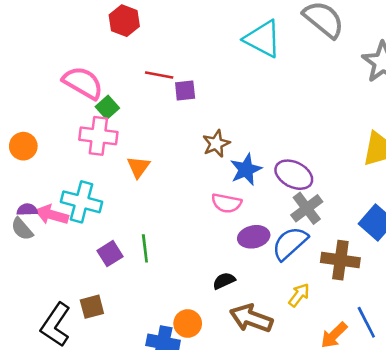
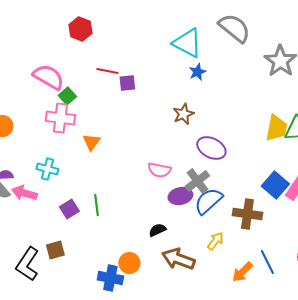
brown star: (216, 144) -> (183, 114), moved
blue star: (246, 169) -> (197, 72), moved, size x0.7
cyan cross: (82, 202) -> (47, 169), size x0.7
gray cross: (307, 208) -> (197, 181), moved
pink arrow: (52, 215) -> (24, 193), moved

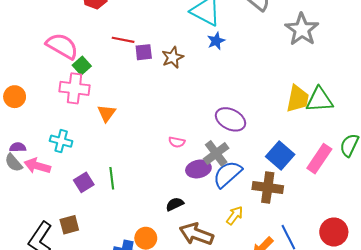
brown star: (183, 114) -> (173, 57), moved
pink semicircle: (159, 170) -> (177, 142), size x0.7
blue square: (275, 185) -> (280, 156), moved

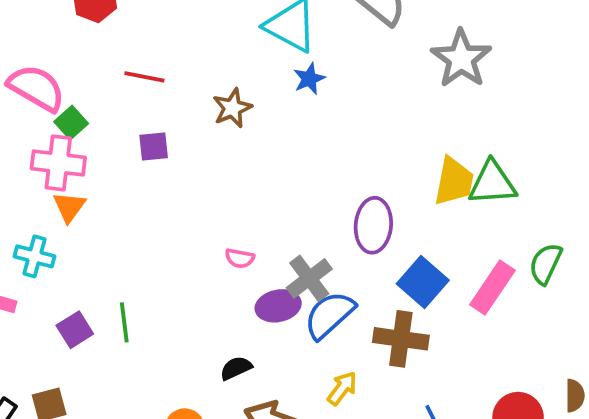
purple square: (144, 52) -> (154, 146), moved
orange triangle: (107, 113) -> (69, 207), moved
purple ellipse: (231, 119) -> (373, 225), moved, turned 68

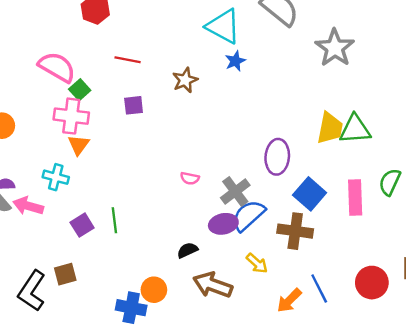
pink rectangle: (492, 288) -> (355, 198), turned -36
purple ellipse: (278, 306) -> (223, 224), moved
yellow arrow: (342, 388) -> (257, 263), turned 95

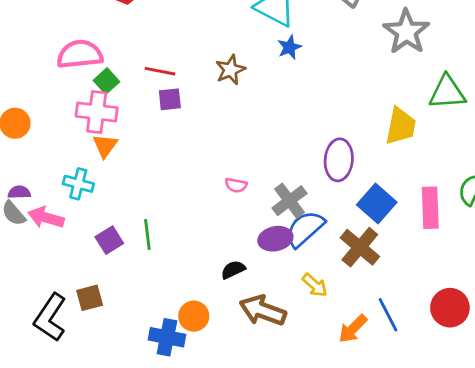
red line: (128, 60) -> (160, 71), moved
pink semicircle: (57, 67) -> (80, 54), turned -36
green triangle: (355, 129) -> (447, 92), moved
brown cross: (295, 231) -> (360, 247), turned 32

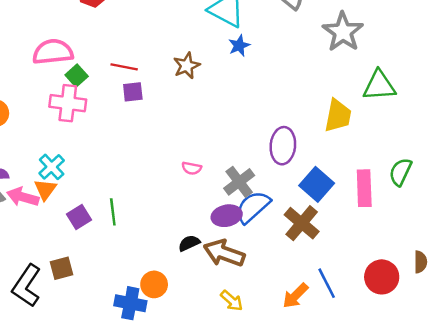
orange triangle: (105, 146) -> (45, 189), moved
cyan cross: (78, 184) -> (52, 167), turned 32
yellow arrow: (315, 285) -> (232, 301), moved
brown arrow: (263, 310) -> (224, 253), moved

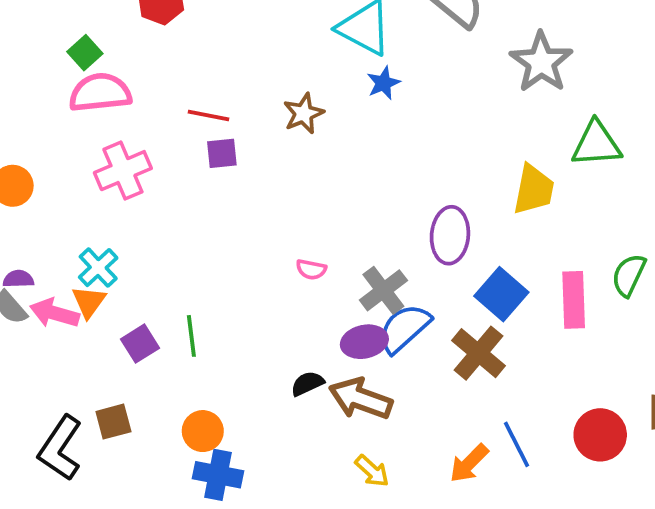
green square: (77, 76) -> (85, 53), moved
pink cross: (68, 103) -> (123, 171), turned -30
orange circle: (154, 284) -> (203, 431), moved

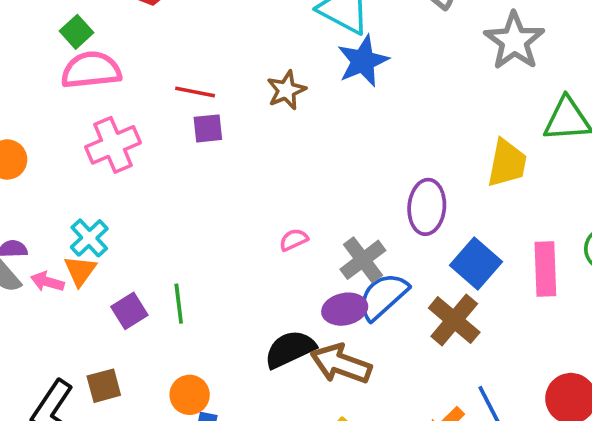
blue star: (383, 83) -> (363, 61), size x1.6
pink semicircle: (311, 269) -> (294, 240), turned 144
pink arrow: (54, 313) -> (47, 282), size x0.7
black semicircle: (307, 384) -> (290, 349), size x1.6

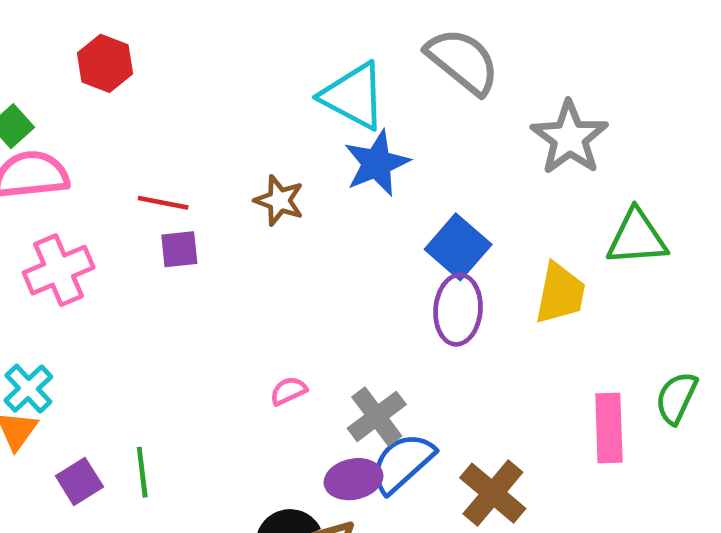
brown star: (286, 90) -> (279, 200), turned -30
purple ellipse: (427, 207) -> (458, 310), moved
blue square: (476, 263) -> (458, 247), moved

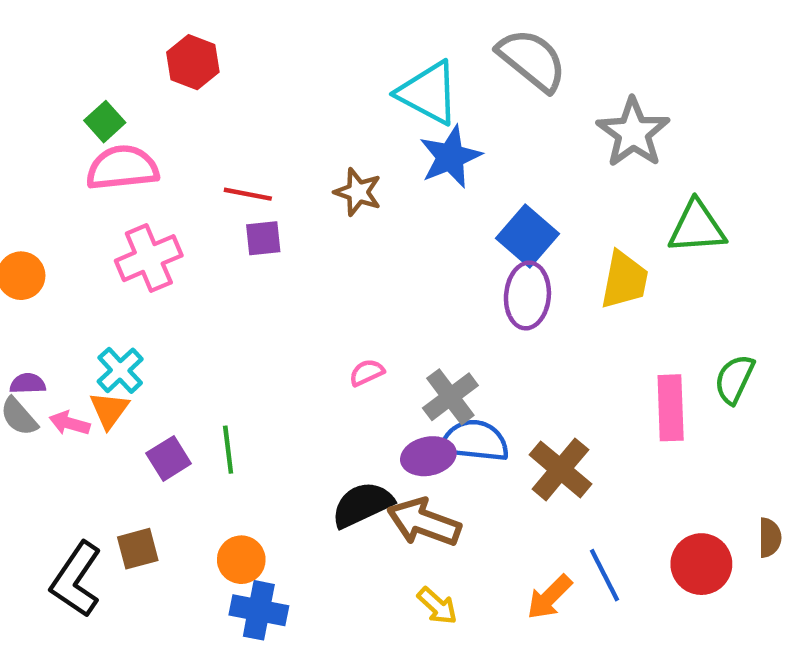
blue semicircle: (402, 463) -> (475, 441), turned 48

